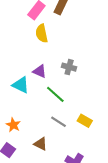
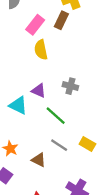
brown triangle: (41, 144) -> (39, 160), moved

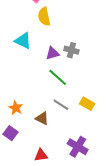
purple triangle: (39, 91) -> (52, 53), moved, turned -40
cyan triangle: (18, 105) -> (23, 41), moved

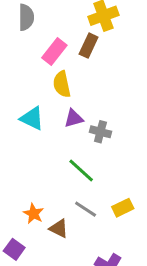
purple triangle: (52, 53) -> (74, 118), moved
yellow rectangle: (87, 104) -> (123, 208), turned -56
orange star: (16, 108) -> (34, 214), moved

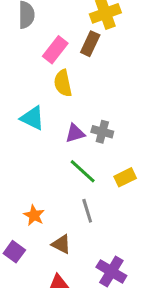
purple triangle: (74, 118) -> (75, 133), moved
yellow rectangle: (123, 208) -> (125, 177), moved
gray line: (86, 209) -> (87, 211), turned 40
brown triangle: (59, 228) -> (61, 244), moved

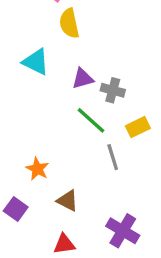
gray cross: (102, 132) -> (113, 90), moved
gray line: (87, 211) -> (113, 157), moved

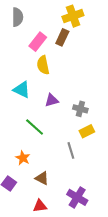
gray cross: (113, 90) -> (80, 109), moved
green line: (91, 120) -> (35, 127), moved

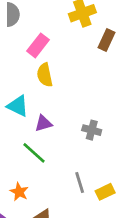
brown rectangle: (62, 37) -> (106, 40), moved
purple triangle: (52, 100) -> (43, 123), moved
yellow rectangle: (87, 131) -> (105, 192), moved

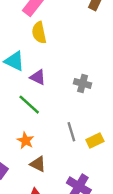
purple triangle: (43, 123) -> (38, 77), turned 42
orange star: (19, 192) -> (25, 141), moved

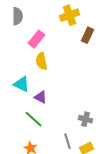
gray cross: (83, 83) -> (86, 119), moved

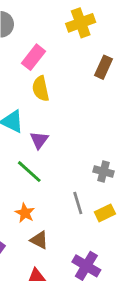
brown rectangle: (88, 35) -> (104, 67), moved
purple triangle: (40, 97) -> (39, 140), turned 40

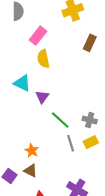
green line: (29, 172) -> (60, 120), moved
yellow rectangle: (105, 213) -> (91, 142), moved
brown triangle: (39, 240) -> (31, 171), moved

